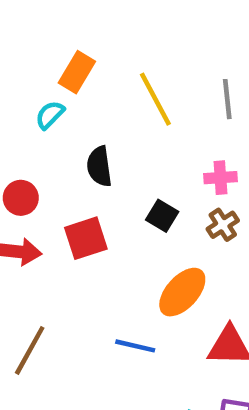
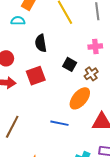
cyan semicircle: (50, 115) -> (18, 21), turned 48
brown cross: (223, 225) -> (91, 74), moved

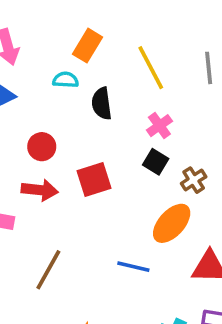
black semicircle: (41, 43) -> (102, 104), moved
pink cross: (95, 47) -> (159, 126), moved, turned -32

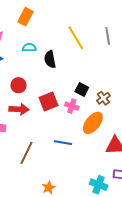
orange rectangle: (88, 46) -> (25, 17), moved
pink cross: (159, 126) -> (72, 106), moved, turned -32
blue line: (133, 267) -> (63, 143), moved

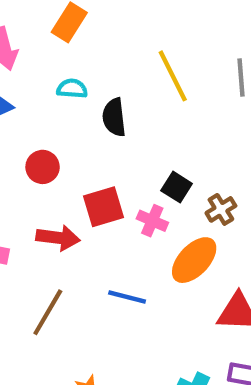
red arrow: (19, 109) -> (58, 238), moved

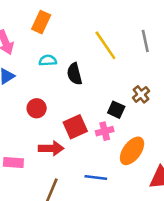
brown cross: (221, 209) -> (141, 94), moved
pink cross: (152, 221) -> (105, 131), turned -30

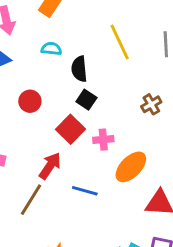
black square: (116, 110) -> (86, 100), moved
red square: (75, 127) -> (71, 129), turned -30
red arrow: (51, 148) -> (50, 166), moved, turned -65

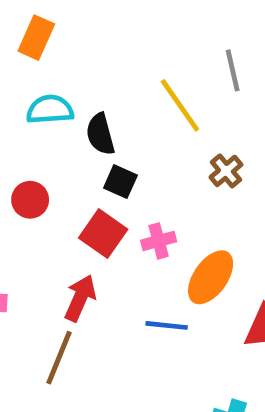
yellow line: (120, 42) -> (180, 105), moved
cyan semicircle: (51, 49) -> (50, 109), size x1.4
blue line: (85, 191) -> (167, 325), moved

